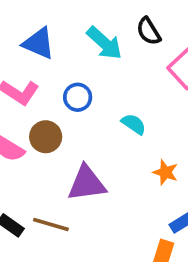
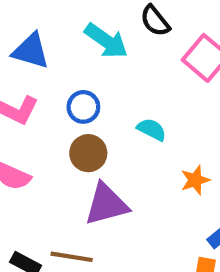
brown circle: (46, 137) -> (88, 153), moved
orange star: (165, 172) -> (195, 180), turned -30

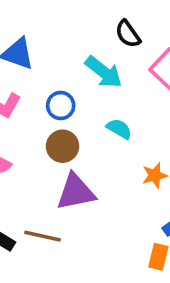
cyan arrow: (106, 41) -> (104, 72), moved

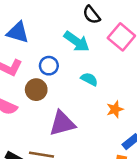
brown circle: (63, 146) -> (36, 90), moved

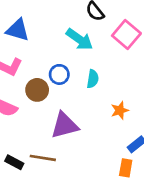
blue circle: (49, 66) -> (59, 74), moved
cyan semicircle: (89, 79) -> (93, 79), turned 72

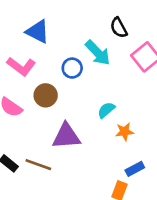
blue circle: (59, 74) -> (72, 68), moved
cyan semicircle: (93, 79) -> (106, 110), moved, turned -150

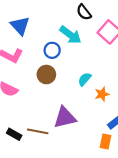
blue triangle: (38, 31) -> (20, 26), turned 30
brown circle: (46, 95) -> (46, 75), moved
purple triangle: (66, 136) -> (65, 117), moved

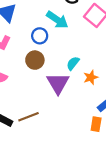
purple triangle: (65, 117) -> (58, 83), moved, turned -45
brown line: (38, 131) -> (28, 117), turned -30

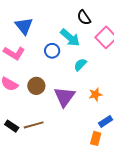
brown circle: (35, 60) -> (36, 86), moved
cyan semicircle: (73, 63) -> (80, 65), moved

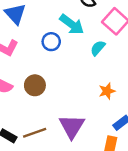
cyan semicircle: (80, 65) -> (98, 48), moved
purple triangle: (64, 97) -> (72, 126), moved

